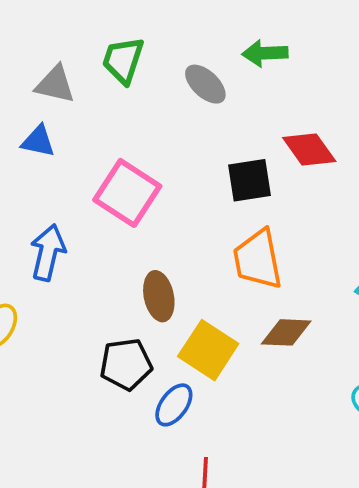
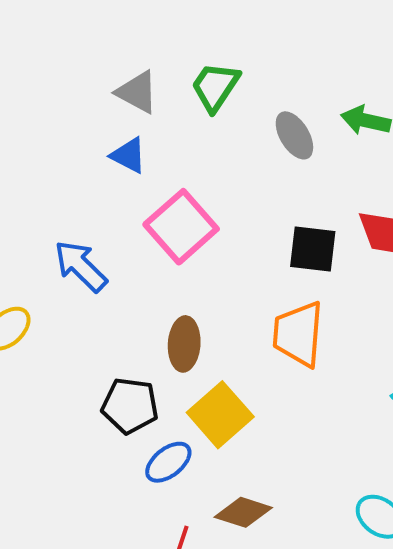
blue triangle: (38, 141) -> (129, 155), moved
blue arrow: (48, 253) -> (81, 266), turned -74
brown diamond: (286, 332) -> (243, 512), moved

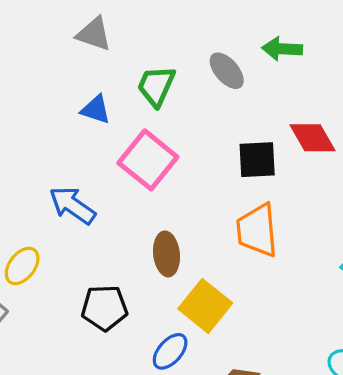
green trapezoid: (215, 87) -> (156, 86), moved
gray triangle: (137, 92) -> (94, 34), moved
black pentagon: (130, 406) -> (104, 308), moved

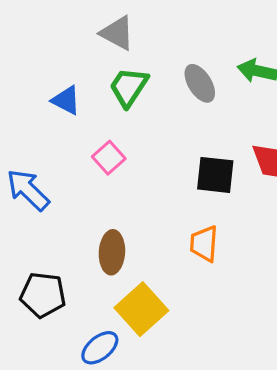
gray triangle: (94, 34) -> (117, 33), moved
pink square: (148, 160) -> (109, 158), size x0.6
orange trapezoid: (257, 230) -> (204, 244), size x0.7

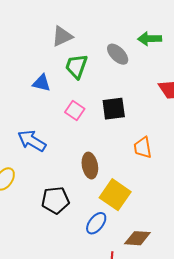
gray triangle: (117, 33) -> (62, 36), turned -40
black square: (215, 175) -> (114, 109), moved

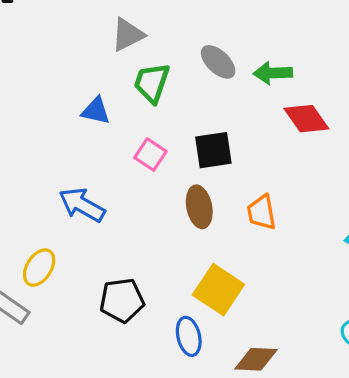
green arrow: (150, 39) -> (273, 73), moved
brown ellipse: (90, 166) -> (199, 207), moved
blue ellipse: (96, 223) -> (189, 336), turned -50

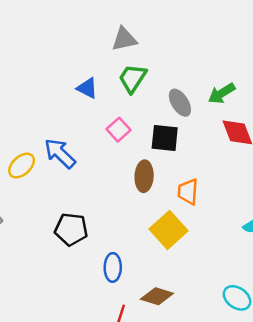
gray ellipse: (218, 62) -> (180, 103), moved
green arrow: (273, 73) -> (222, 93), turned -44
yellow ellipse: (39, 268) -> (22, 166), moved
yellow square: (218, 290) -> (169, 230), moved

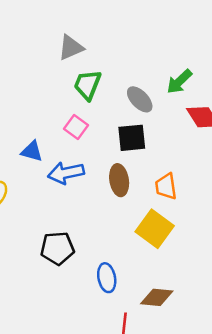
blue triangle: (87, 88) -> (32, 151), moved
pink square: (118, 130) -> (76, 127), moved
blue arrow: (60, 153) -> (66, 173), moved, turned -44

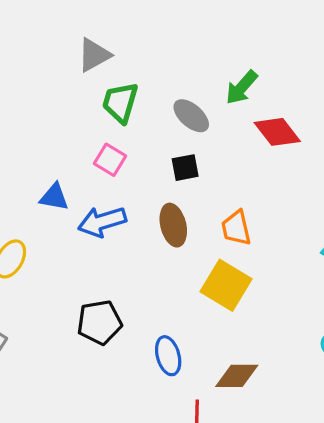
black square: (132, 138) -> (185, 168), size x0.7

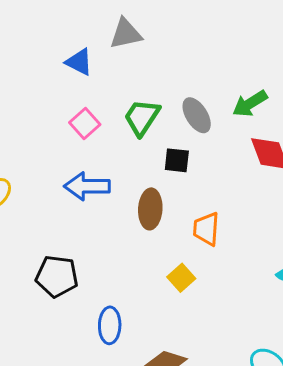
green trapezoid: (120, 102) -> (142, 117), moved
pink square: (110, 160) -> (85, 124), moved
blue triangle: (54, 197) -> (79, 62), moved
yellow square: (226, 285) -> (181, 278), size x0.6

